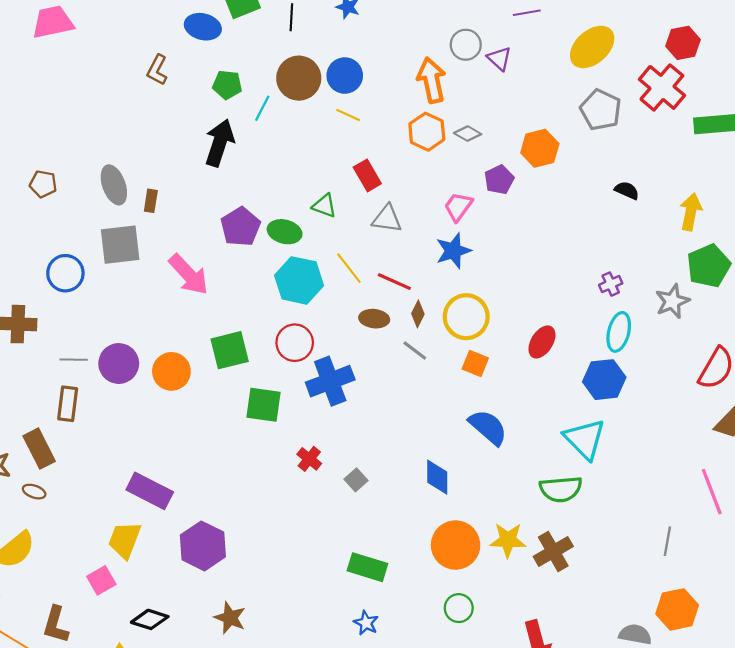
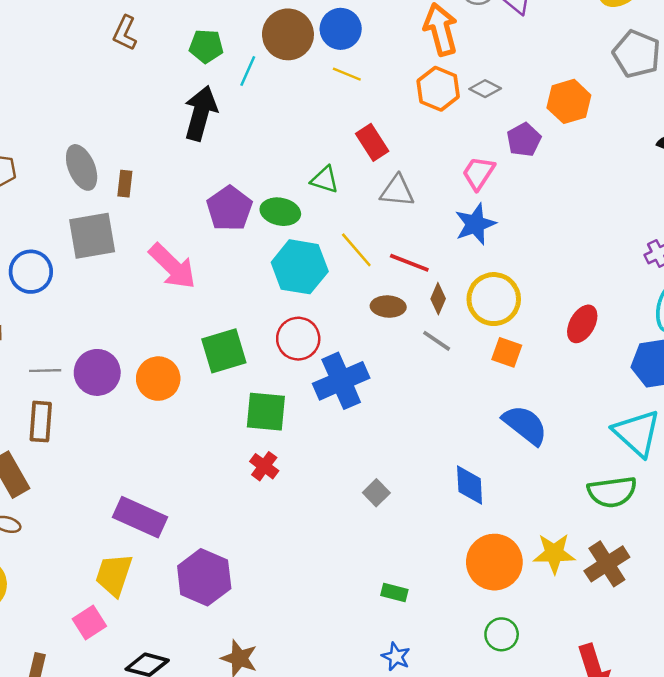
red cross: (309, 459) -> (264, 466), moved
green rectangle: (367, 567) -> (394, 593), size x0.6

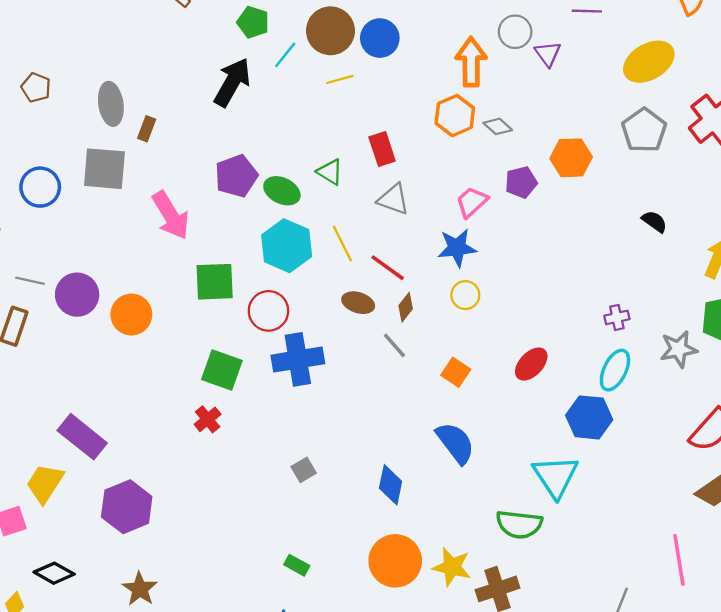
yellow line: (347, 74) -> (340, 79), moved, turned -52
yellow circle: (494, 299) -> (465, 295), moved, size x0.6
green square: (224, 351) -> (215, 282), moved

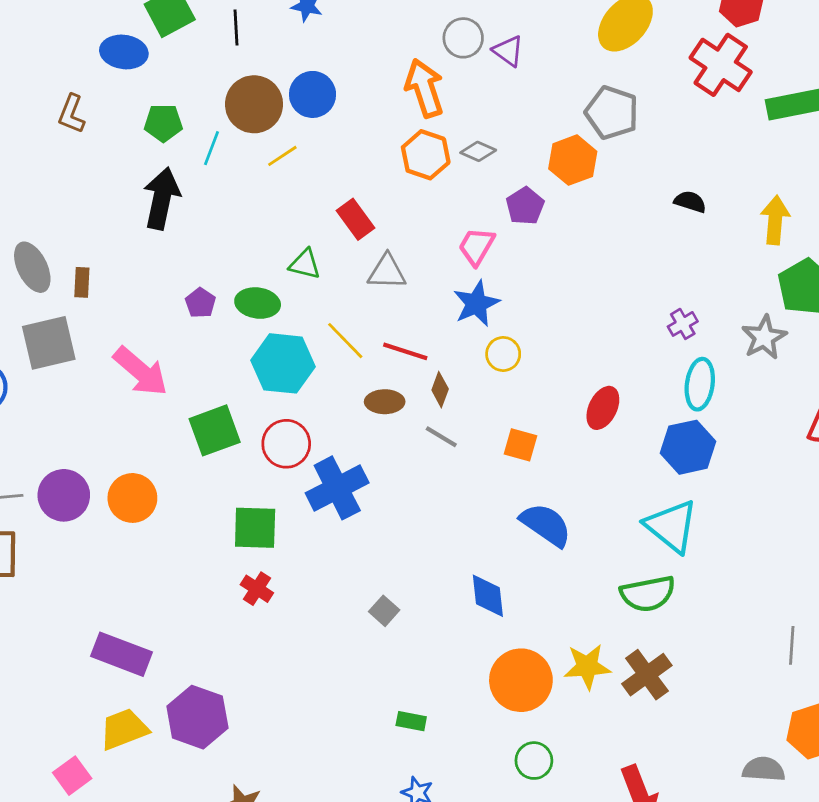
gray pentagon: (644, 130) -> (612, 113), moved
purple pentagon: (236, 176) -> (200, 303), size x0.6
yellow trapezoid: (45, 483) -> (124, 729), moved, turned 54

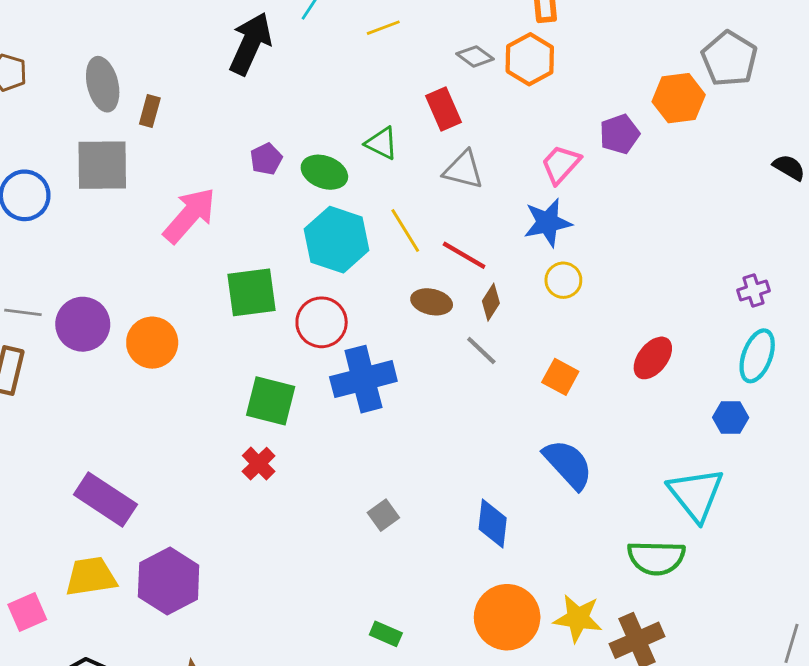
gray diamond: (478, 151) -> (475, 56), moved
pink arrow: (141, 371) -> (189, 215), turned -102
blue hexagon: (688, 447) -> (731, 417), size x0.6

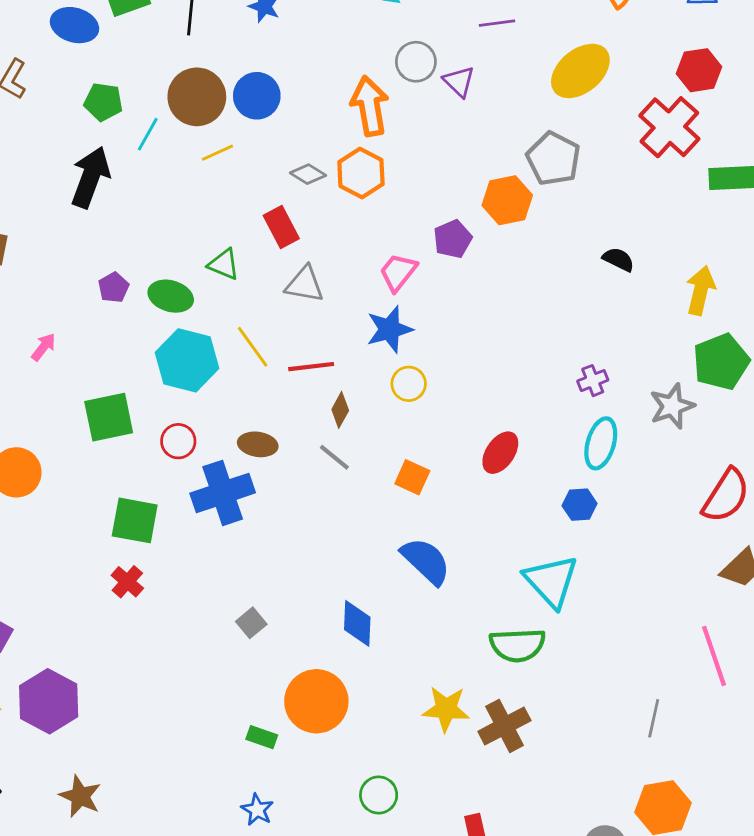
pink arrow: (189, 215) -> (44, 347), size x0.5
red line: (464, 255) -> (311, 367), turned -33
brown ellipse: (432, 302) -> (258, 444), moved
red circle: (322, 322) -> (178, 441), size x0.7
orange circle: (507, 617) -> (316, 701), moved

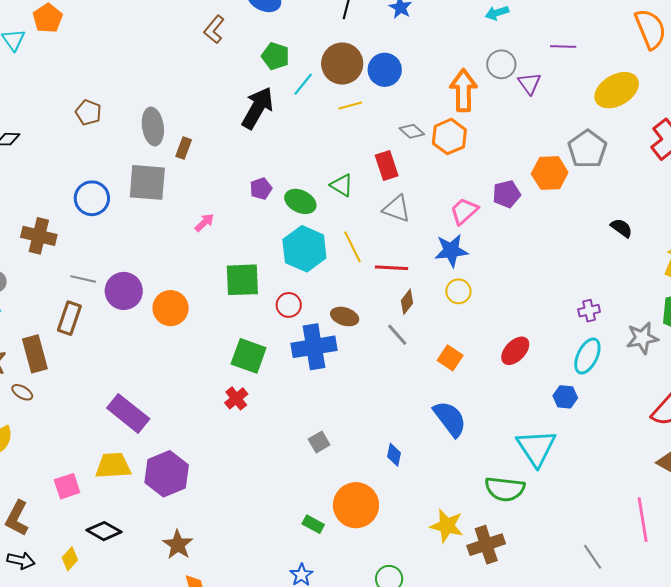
blue diamond: (357, 623) -> (394, 455), size x0.7
gray line: (654, 718) -> (593, 557), turned -56

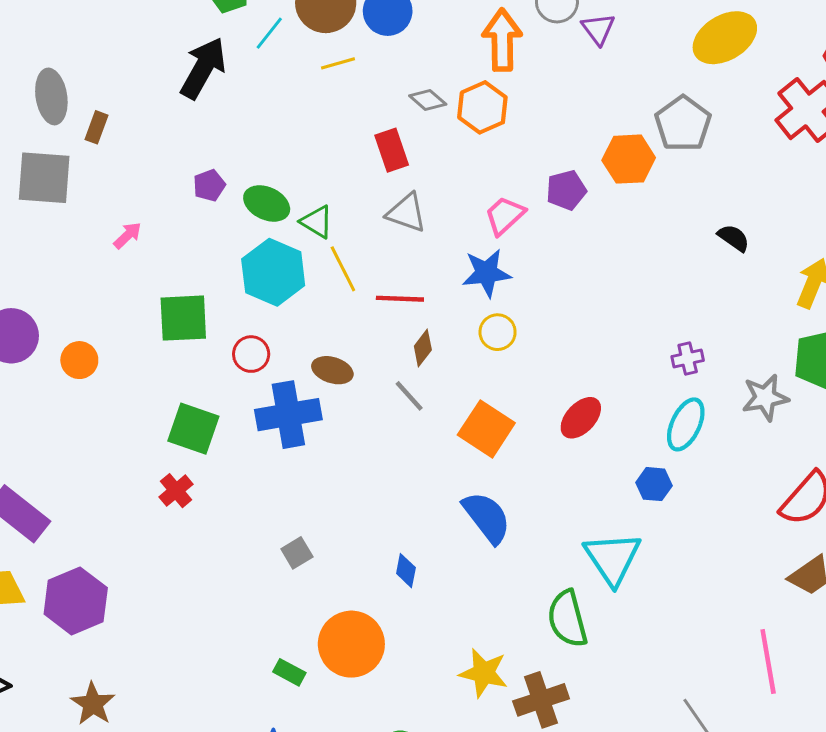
green triangle: (342, 185) -> (317, 222), moved
orange circle: (171, 308) -> (79, 360), size x0.7
orange square: (450, 358) -> (486, 429), size x1.5
green semicircle: (505, 489) -> (567, 619), turned 69

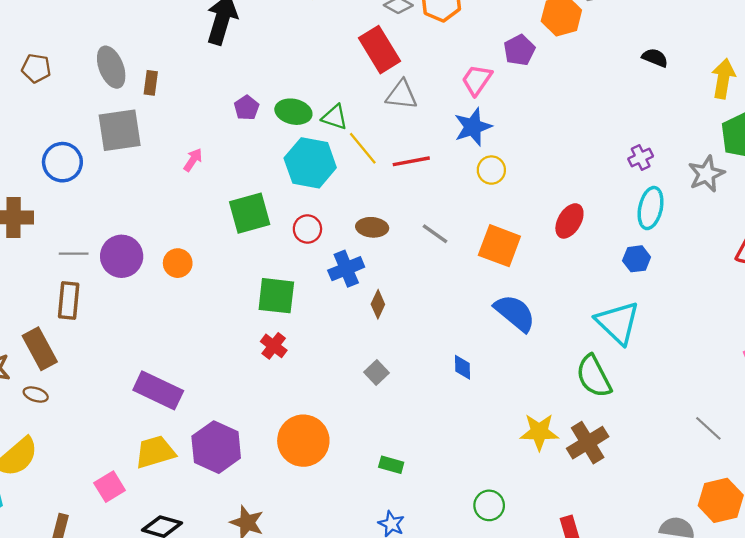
red rectangle: (392, 150) -> (379, 50), size x1.4
brown diamond: (423, 348) -> (378, 304), moved
blue cross: (288, 415) -> (346, 269), size x0.7
orange circle: (351, 644) -> (303, 441), moved

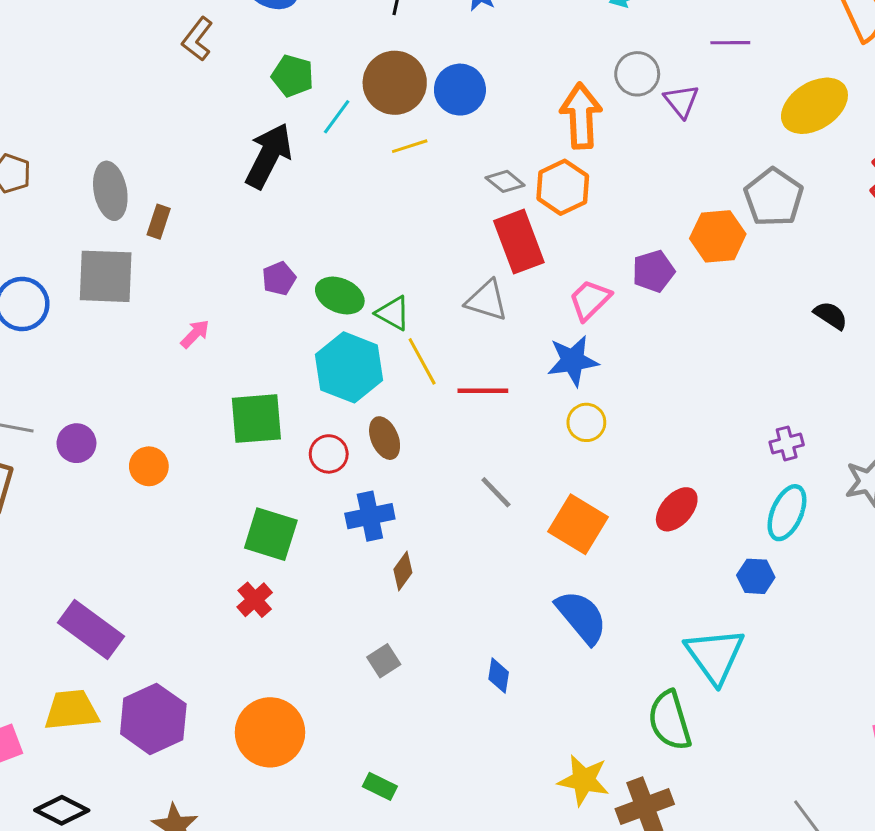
red rectangle: (379, 50) -> (519, 242), moved
brown ellipse: (372, 227) -> (385, 438), moved, turned 52
purple circle: (122, 256) -> (76, 443), size x0.7

